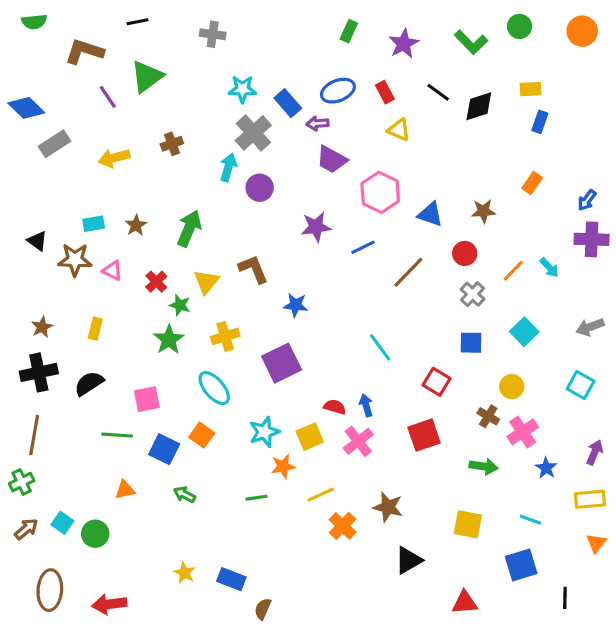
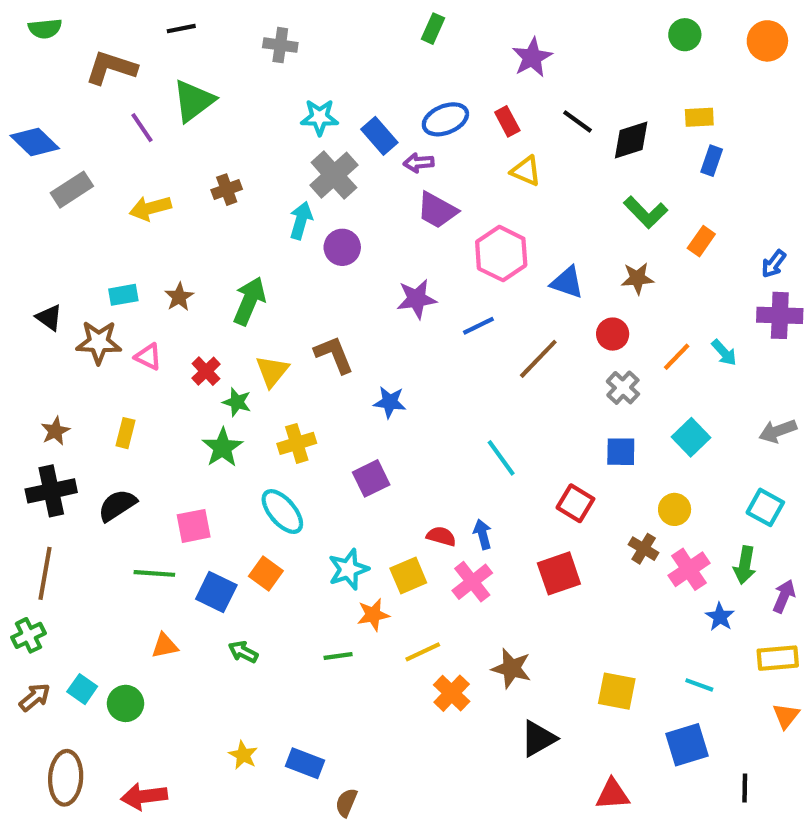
green rectangle: (349, 31) -> (433, 29), moved
green L-shape: (471, 42) -> (646, 212), moved
purple square: (282, 363) -> (371, 478), size x0.7
green arrow: (484, 466) -> (745, 565), moved, turned 92

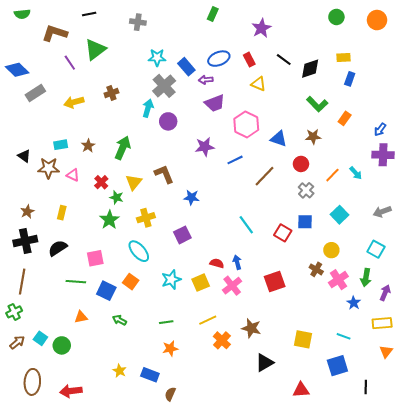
purple trapezoid: (437, 210) -> (215, 103), turned -50
red square: (575, 503) -> (283, 233), moved
orange star: (373, 615) -> (170, 348), moved

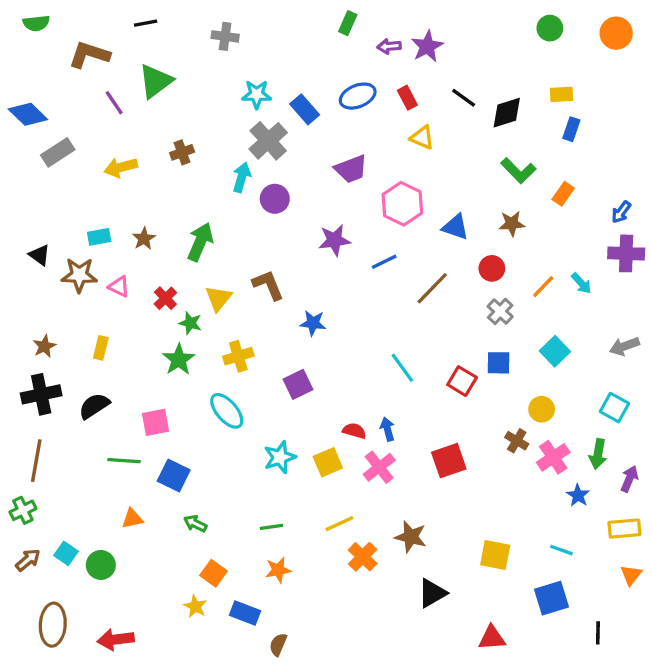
purple arrow: (206, 80) -> (389, 46), moved
orange square: (131, 282) -> (213, 573), moved

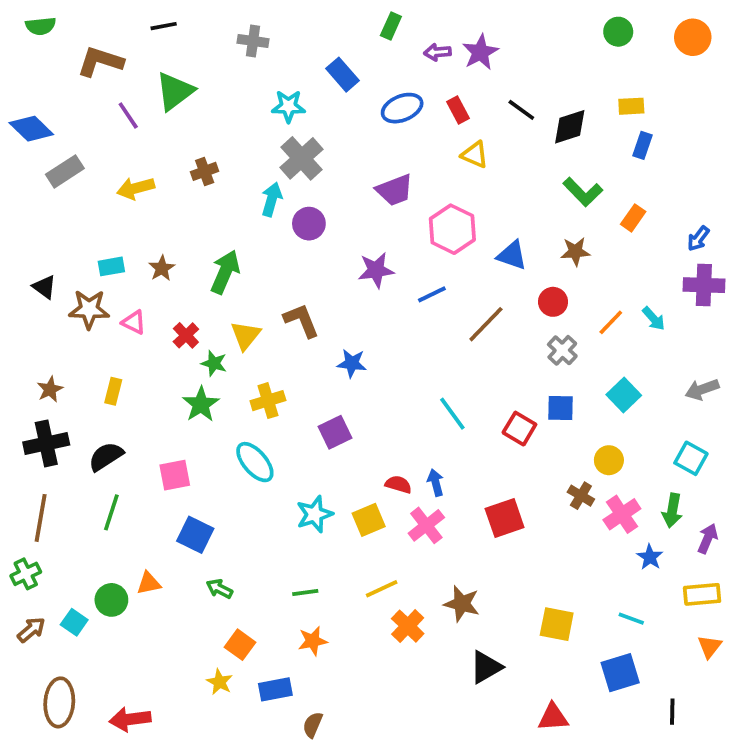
blue rectangle: (305, 109) -> (342, 75), moved
green line: (124, 461) -> (111, 512), moved, turned -76
green circle: (101, 565) -> (111, 600), moved
blue rectangle: (245, 613) -> (275, 689), turned -32

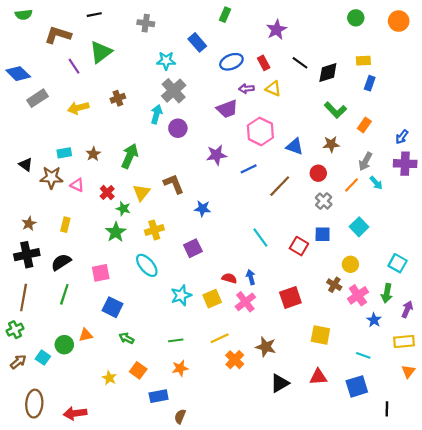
purple arrow: (437, 52) -> (246, 89), moved
gray arrow: (702, 389) -> (365, 161), moved, turned -42
yellow square: (557, 624) -> (320, 335), moved
yellow star: (219, 682) -> (109, 378), moved
red triangle: (553, 717) -> (318, 377), moved

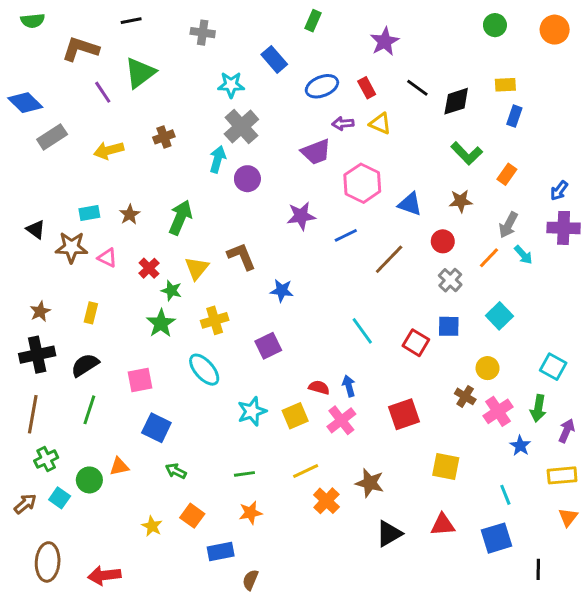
green cross: (15, 330) -> (46, 459), moved
cyan line: (363, 355) -> (505, 495), turned 48

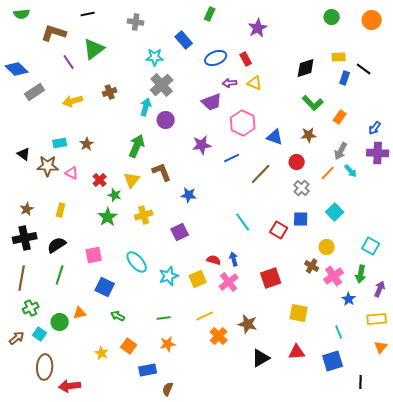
black line: (417, 88) -> (364, 69), moved
green arrow: (180, 217) -> (137, 146), moved
cyan ellipse: (204, 370) -> (137, 262), moved
brown ellipse: (48, 562) -> (45, 367), moved

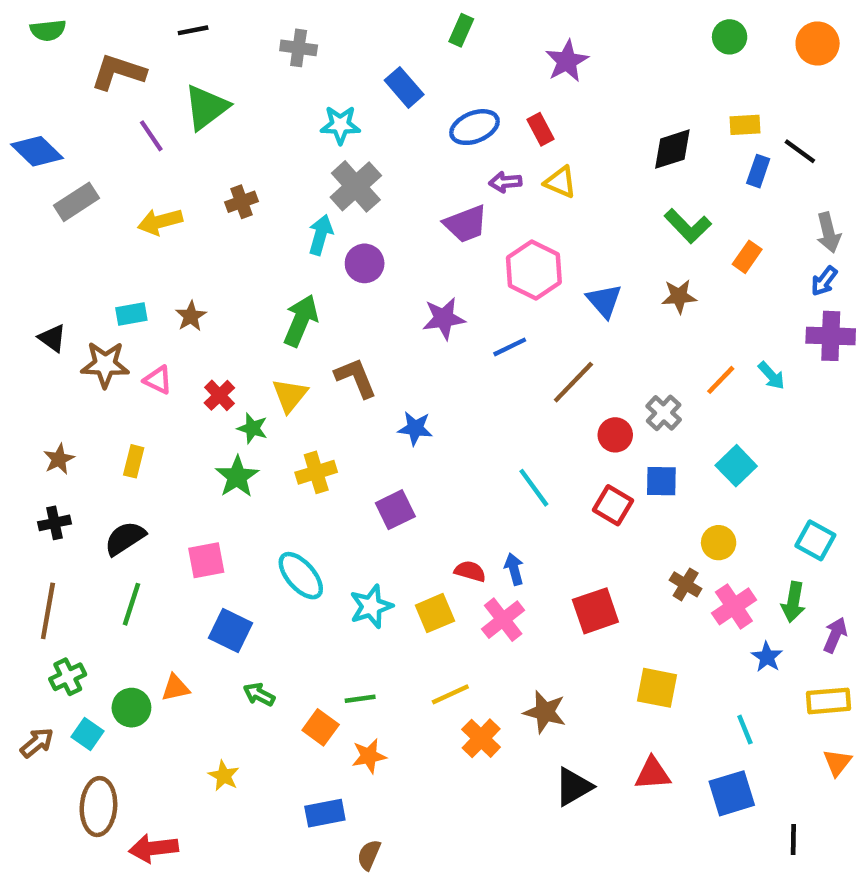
blue triangle: (275, 137) -> (604, 301), turned 30
gray arrow: (341, 151) -> (829, 233), moved, turned -42
red circle: (297, 162) -> (615, 435), moved
black cross: (25, 238) -> (55, 523), size x0.6
orange square: (129, 346) -> (321, 727), moved

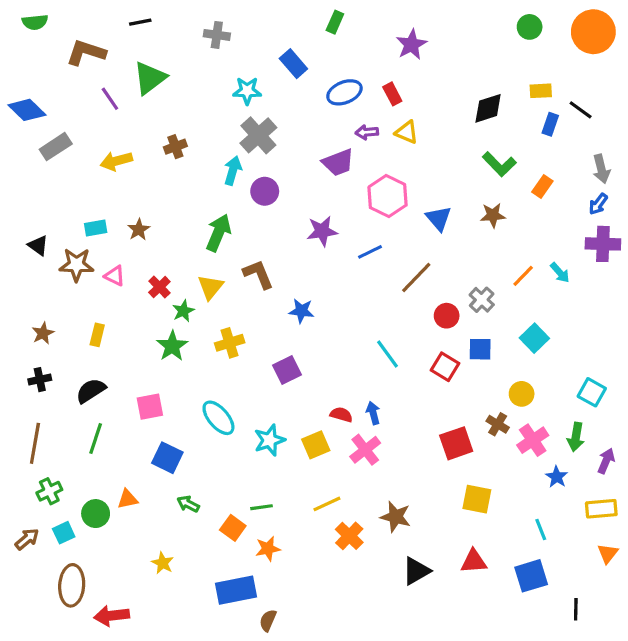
orange circle: (818, 43) -> (593, 32), size x1.4
green star: (252, 428) -> (183, 311), turned 30
red square: (595, 611) -> (456, 443), moved
cyan square: (87, 734) -> (64, 533), turned 30
blue rectangle: (325, 813) -> (236, 590), size x1.4

